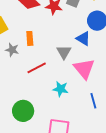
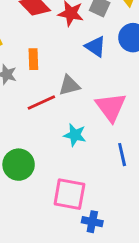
blue triangle: (83, 39) -> (96, 47), moved
gray triangle: (64, 52) -> (69, 85), moved, turned 42

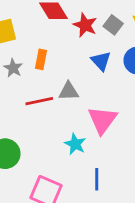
cyan star: (75, 135) -> (75, 144), moved
blue line: (122, 155) -> (97, 179), moved

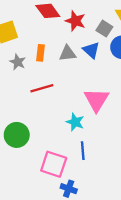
gray square: (113, 25) -> (104, 29), moved
gray triangle: (69, 91) -> (68, 53), moved
blue line: (97, 179) -> (83, 151), moved

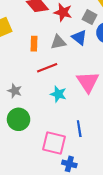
gray star: (18, 62) -> (15, 91), moved
red line: (42, 88) -> (47, 68), moved
cyan star: (75, 122) -> (58, 94), moved

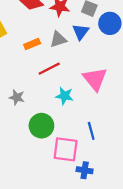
blue triangle: (79, 37) -> (81, 32), turned 35
orange rectangle: (34, 44) -> (32, 44), turned 72
green circle: (19, 119) -> (41, 126), moved

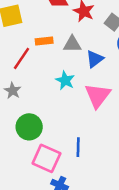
blue triangle: (81, 32) -> (95, 59), moved
red line: (49, 69) -> (21, 58), moved, turned -45
cyan star: (64, 96) -> (65, 80), moved

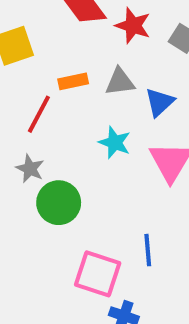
green circle: (29, 127) -> (59, 203), moved

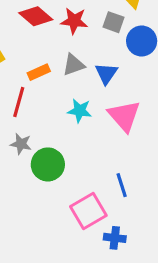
pink square: (98, 274) -> (88, 211), turned -36

